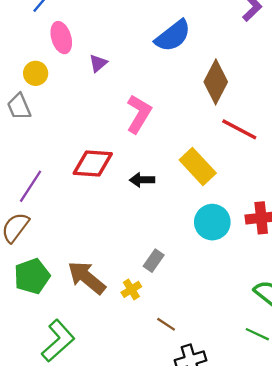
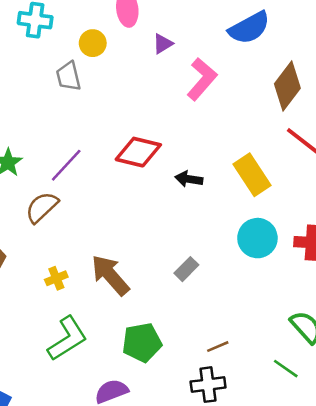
pink L-shape: (139, 114) -> (202, 79), moved
green pentagon: (32, 276) -> (142, 342), moved
yellow cross: (131, 289) -> (56, 278), moved
brown line: (166, 324) -> (218, 347), moved, turned -66

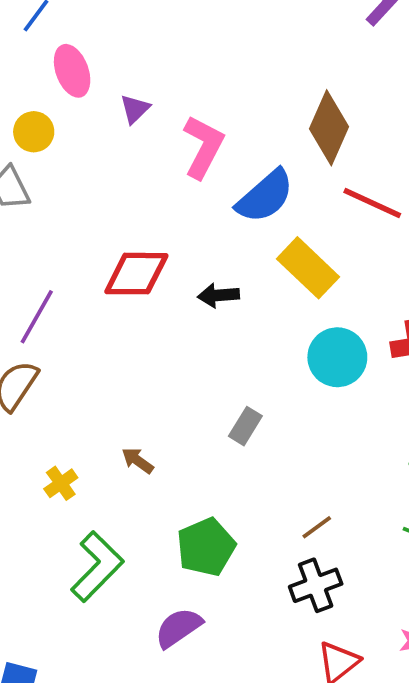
blue semicircle: (249, 28) -> (265, 196), moved
brown arrow: (110, 275) -> (138, 461), size x0.5

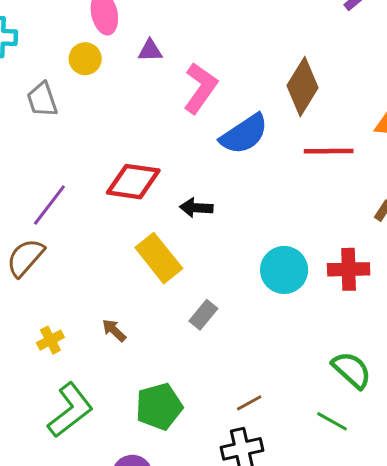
purple triangle: (135, 109) -> (150, 51), turned 35
yellow circle: (34, 132) -> (85, 59), moved
red line: (372, 203) -> (329, 151), turned -33
yellow rectangle: (308, 268) -> (159, 258), moved

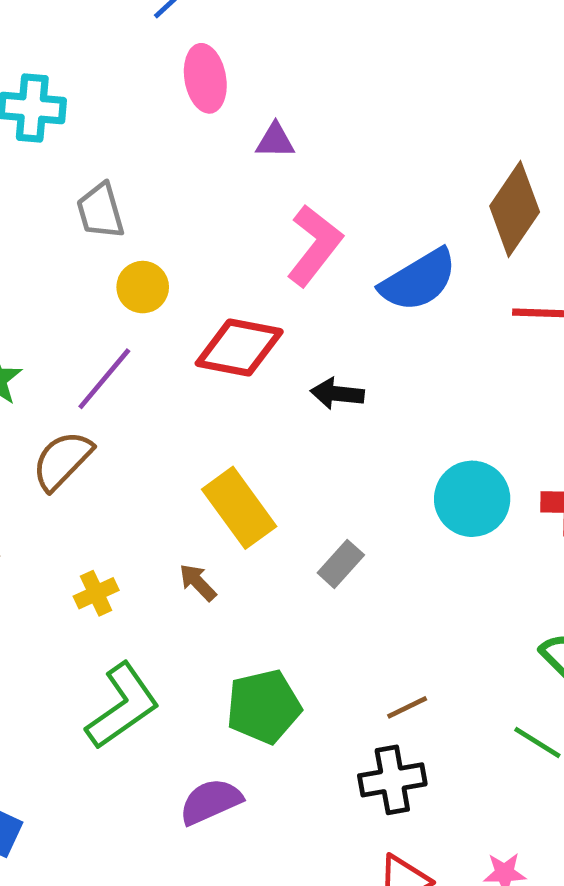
yellow circle: (85, 59) -> (143, 287), moved
pink L-shape: (200, 88) -> (315, 245), moved
yellow rectangle: (159, 258) -> (239, 508), moved

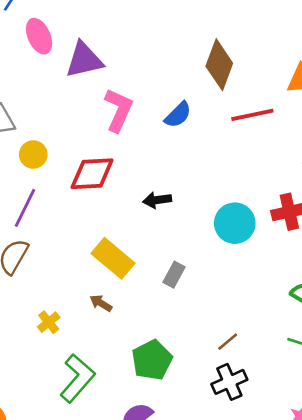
purple triangle: (275, 141) -> (84, 60), size x1.8
blue semicircle: (419, 280) -> (178, 115), size x0.7
black arrow: (337, 394) -> (157, 200), moved

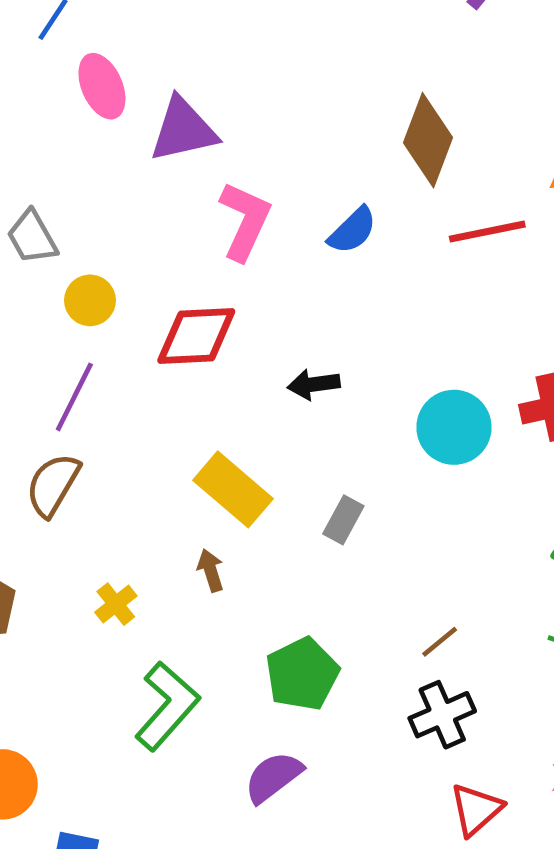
brown arrow: (101, 303) -> (211, 570), turned 40

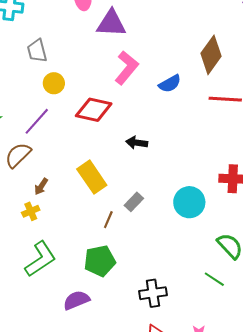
cyan circle: (454, 427) -> (189, 202), moved
brown arrow: (211, 570) -> (41, 186), moved, turned -144
brown line: (440, 642) -> (108, 220), moved, turned -42

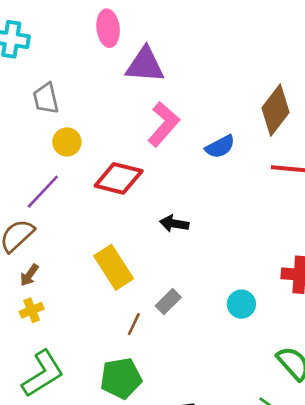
brown arrow: (41, 186) -> (29, 275), moved
cyan circle: (189, 202) -> (241, 304), size x0.7

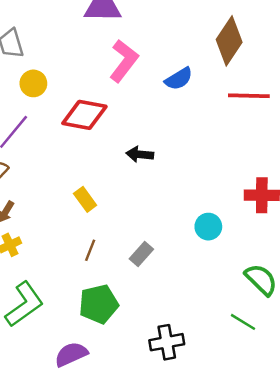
yellow rectangle: (114, 267) -> (85, 199), size x0.6
gray rectangle: (168, 302) -> (141, 254), moved
brown line: (134, 324) -> (90, 250), moved

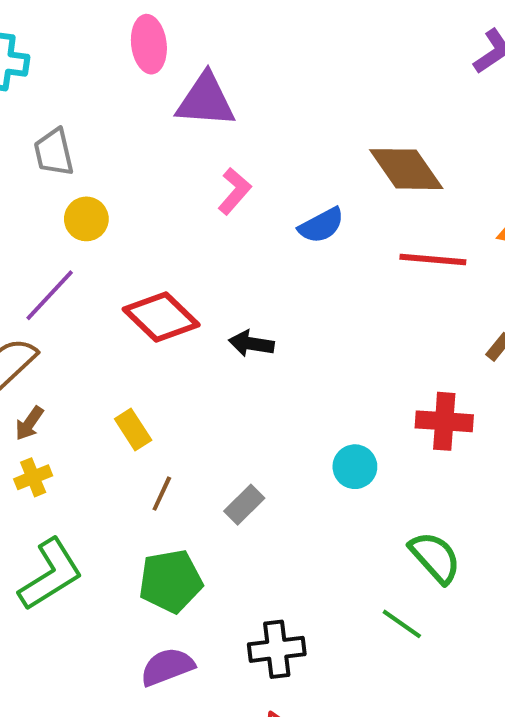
brown diamond: (229, 41) -> (406, 169), turned -72
pink L-shape: (124, 61) -> (234, 191), size x0.7
red diamond: (84, 115) -> (161, 317), moved, turned 30
yellow rectangle: (85, 199) -> (133, 430), moved
purple semicircle: (71, 354) -> (167, 667), moved

